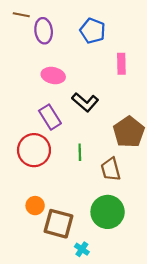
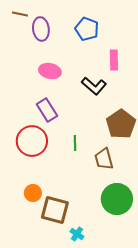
black L-shape: (85, 102) -> (94, 86), moved
green circle: (108, 212) -> (117, 199), moved

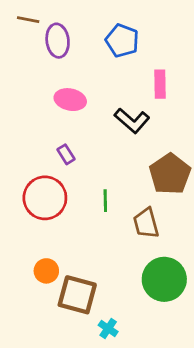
purple rectangle: (47, 110) -> (66, 154), size x0.6

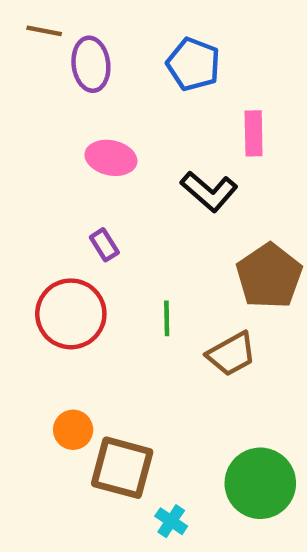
brown trapezoid: (146, 223) -> (231, 354), turned -104
green circle: (164, 279) -> (260, 483), moved

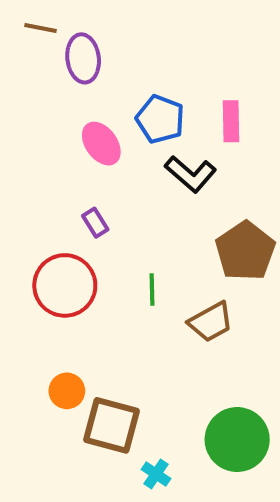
blue pentagon: (193, 64) -> (160, 119), moved
pink ellipse: (111, 158) -> (101, 144), turned 42

